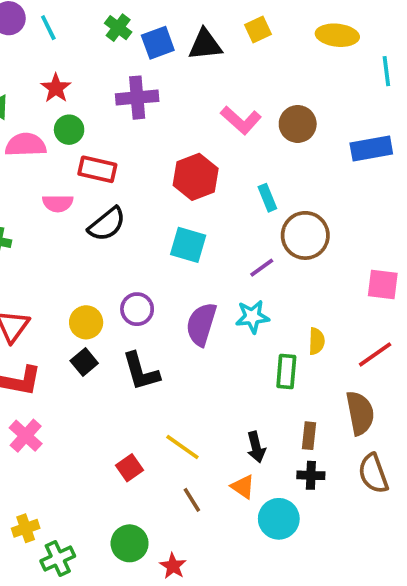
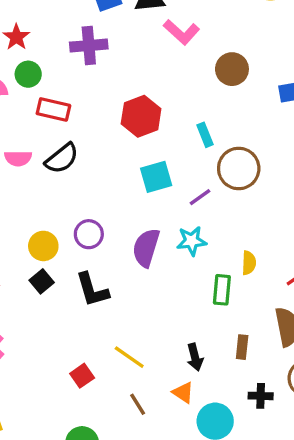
pink L-shape: (241, 120) -> (181, 32), moved
pink semicircle: (58, 203) -> (18, 158), moved
cyan square: (188, 245) -> (156, 177), moved, turned -32
black cross: (311, 475) -> (261, 396), moved

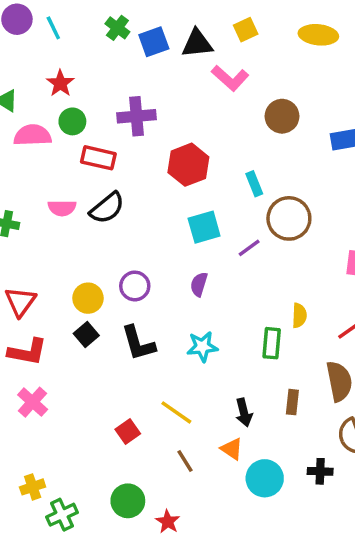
purple cross: (89, 46) -> (136, 116), moved
cyan star: (192, 241) -> (202, 347), moved
purple semicircle: (146, 248) -> (199, 284), moved, size x0.6
black cross: (261, 396) -> (320, 471), moved

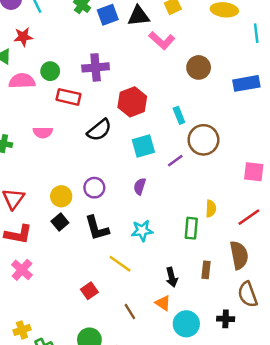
red star: (60, 83) -> (23, 37), moved, turned 30
black semicircle: (107, 208) -> (99, 130), moved
yellow line: (176, 412) -> (120, 264), moved

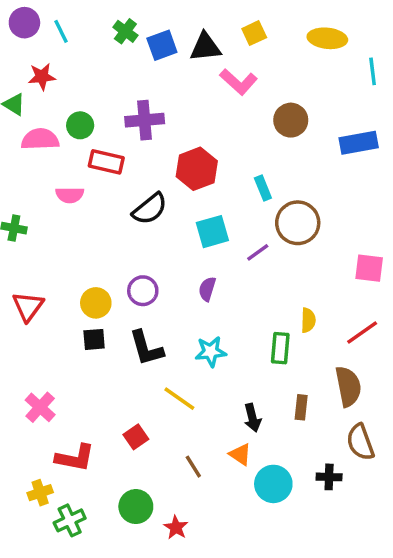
pink semicircle: (43, 132) -> (70, 195), moved
black square: (60, 222) -> (94, 339), turned 35
red L-shape: (18, 234) -> (75, 458), moved

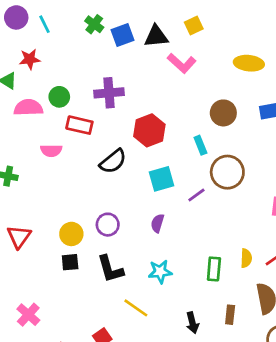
yellow ellipse: (327, 38) -> (249, 63), moved
brown circle: (291, 120) -> (223, 113), moved
yellow semicircle: (308, 320) -> (246, 258), moved

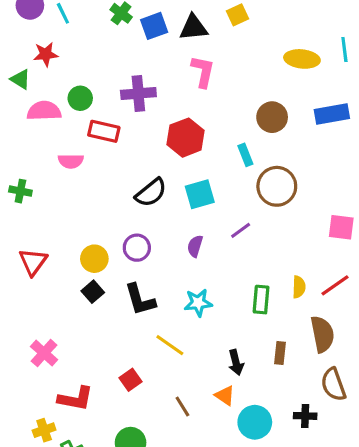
pink L-shape: (182, 63) -> (203, 72), moved, turned -120
black semicircle: (113, 161) -> (151, 193), moved
purple line: (196, 195) -> (241, 230), moved
black square: (70, 262) -> (93, 292), turned -36

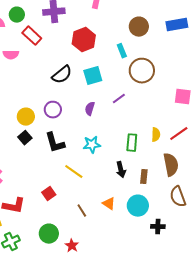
red rectangle: (104, 131) -> (32, 36), turned 30
black arrow: (236, 362) -> (121, 170), moved
black cross: (305, 416) -> (158, 227), moved
cyan circle: (255, 422) -> (138, 206), moved

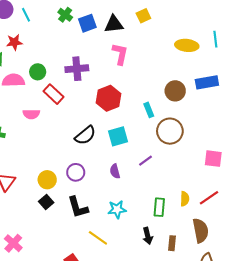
brown circle: (139, 27) -> (175, 91), moved
purple semicircle: (90, 109) -> (115, 171), turned -32

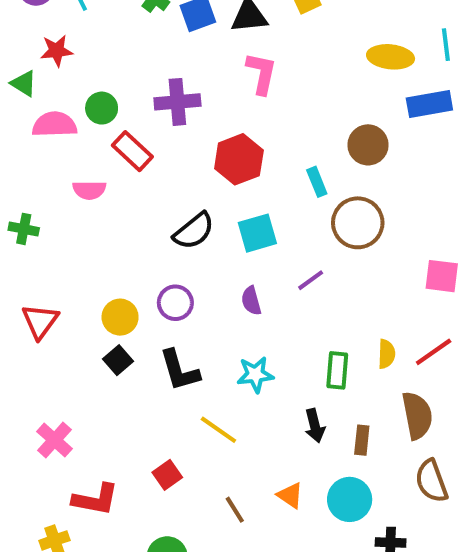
blue rectangle: (207, 82) -> (429, 104), moved

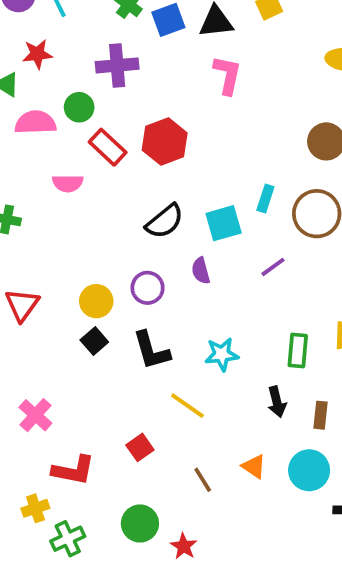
purple cross: (177, 102) -> (117, 65), moved
red hexagon: (239, 159) -> (165, 141), moved
cyan rectangle: (317, 182) -> (265, 198), moved, turned 40
purple semicircle: (251, 301) -> (201, 271), moved

